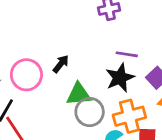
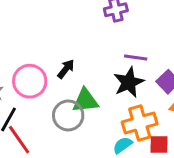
gray circle: (90, 112) -> (68, 115), moved

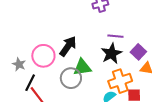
black arrow: (66, 69) -> (68, 46), size x1.5

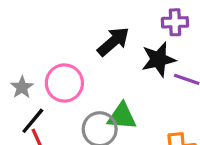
black arrow: (68, 46) -> (113, 42), moved
black star: (111, 54) -> (159, 59), moved

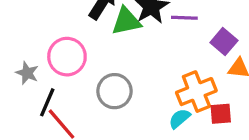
green triangle: (122, 116) -> (126, 21), moved

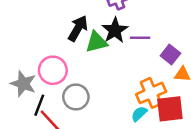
gray star: (27, 73) -> (23, 84), size x1.5
gray circle: (114, 91) -> (76, 97), moved
red square: (221, 114) -> (170, 109), size x1.6

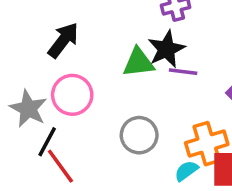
black arrow: (78, 28) -> (63, 40), moved
purple line: (140, 38) -> (183, 72), moved
gray circle: (76, 97) -> (139, 135), moved

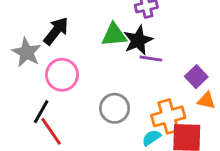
green triangle: (138, 63) -> (114, 35), moved
gray star: (28, 109) -> (27, 52), moved

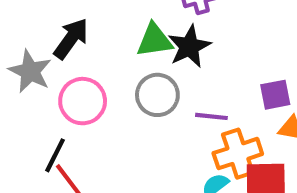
purple line: (151, 59) -> (211, 116), moved
purple square: (196, 77) -> (275, 95), turned 35
gray circle: (115, 108) -> (157, 95), moved

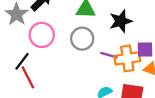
black star: (189, 46) -> (121, 21), moved
orange cross: (238, 154) -> (127, 58), moved

